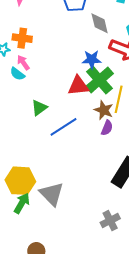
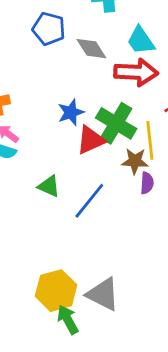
blue star: (92, 60) -> (71, 112), moved
green triangle: (39, 108) -> (49, 186), turned -42
green arrow: (22, 203) -> (68, 320), turned -40

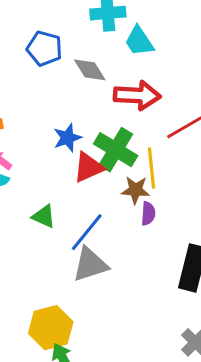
cyan trapezoid: (141, 41) -> (139, 41), moved
gray triangle: (103, 294) -> (90, 265), moved, turned -45

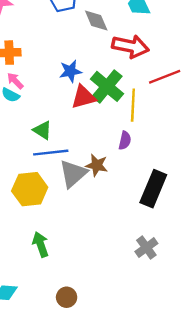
brown star: (136, 190) -> (97, 165), moved
blue line: (87, 232) -> (51, 153), moved, turned 36
gray triangle: (90, 265) -> (73, 174), turned -32
yellow hexagon: (51, 328) -> (30, 189), moved

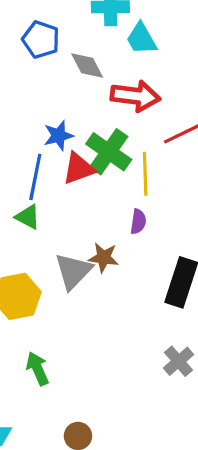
blue line: (51, 153) -> (35, 177), moved, turned -68

